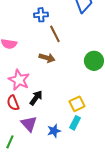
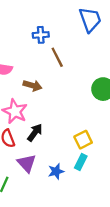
brown arrow: (47, 58) -> (33, 85), moved

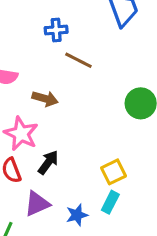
brown line: (57, 57) -> (78, 60), turned -36
purple triangle: (27, 163) -> (37, 204), turned 48

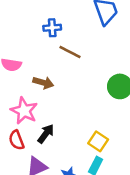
yellow square: (114, 172) -> (98, 141), turned -30

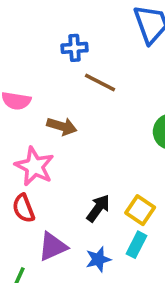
black arrow: (46, 134) -> (98, 208), moved

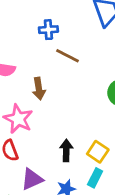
brown arrow: (62, 126) -> (39, 89), turned 65
black arrow: (98, 208) -> (66, 150), turned -35

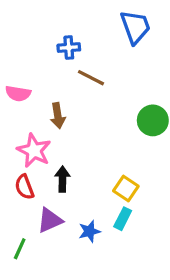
black arrow: (66, 150) -> (62, 179), moved

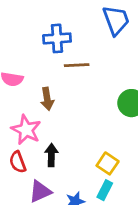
blue cross: (69, 48) -> (57, 38), size x1.4
brown line: (91, 78) -> (77, 65), turned -30

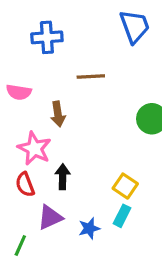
blue cross: (57, 38) -> (47, 37), moved

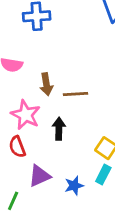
brown line: (91, 76) -> (76, 94), moved
black arrow: (63, 177) -> (59, 129), moved

